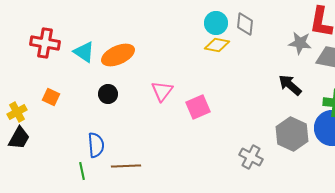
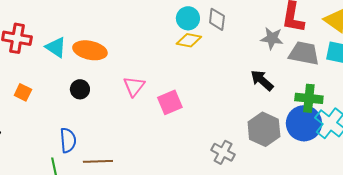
orange ellipse: (118, 55) -> (90, 50), turned 36

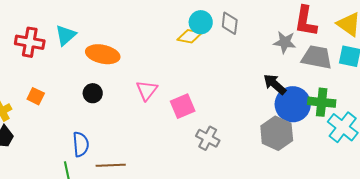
yellow diamond: (189, 40) -> (190, 36), moved
cyan triangle: (56, 47) -> (66, 35), moved, turned 45
blue circle: (304, 123) -> (293, 104), moved
gray cross: (223, 152) -> (208, 138), moved

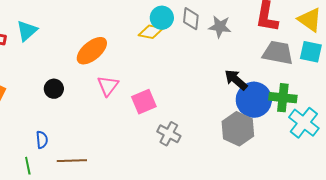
gray star: (285, 42) -> (220, 27), moved
orange ellipse: (103, 54) -> (92, 51), moved, turned -52
blue semicircle: (81, 144) -> (42, 140), size x0.7

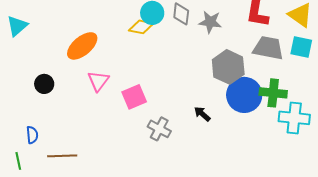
black arrow: (236, 80) -> (202, 114), moved, size x0.7
cyan cross: (304, 123) -> (294, 118), turned -32
gray hexagon: (238, 129) -> (228, 67), moved

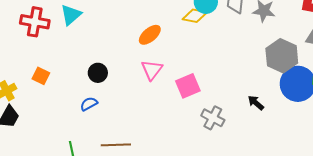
orange ellipse: (82, 46) -> (150, 35), moved, size x0.7
blue semicircle: (32, 135) -> (89, 104), moved, turned -114

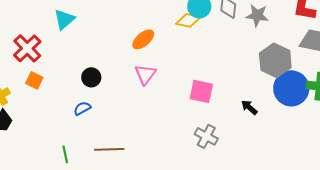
red cross: (35, 22) -> (27, 48), moved, turned 36
pink square: (188, 86) -> (201, 91), moved, turned 35
gray cross: (213, 118) -> (206, 136), moved

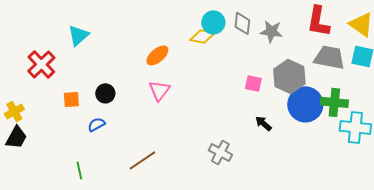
orange square: (34, 80) -> (71, 99), moved, turned -30
pink square: (201, 91) -> (253, 83), moved, size x0.7
brown line: (109, 149) -> (142, 160), moved, turned -32

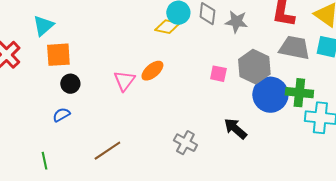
orange ellipse: (157, 55) -> (152, 71), moved
orange square: (71, 99) -> (58, 55), moved, size x1.5
black arrow: (263, 123) -> (235, 129), moved, size x1.4

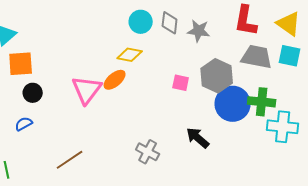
yellow diamond: (167, 27) -> (130, 55), moved
pink triangle: (124, 81) -> (87, 90), size x1.4

